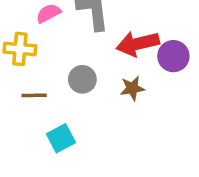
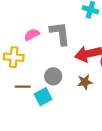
cyan square: (61, 138) -> (43, 97), moved

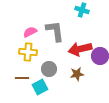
yellow cross: (14, 57) -> (28, 52), moved

